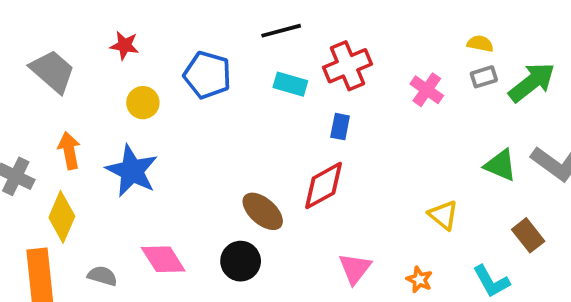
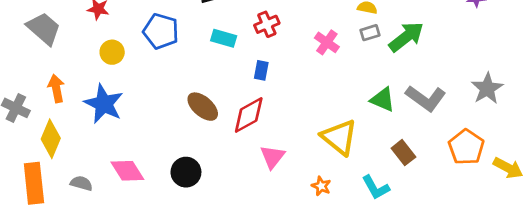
red cross: (347, 66) -> (267, 24), size x0.7
brown ellipse: (263, 211) -> (203, 107), moved
yellow triangle: (443, 215) -> (339, 137), size x1.6
pink triangle: (355, 268) -> (272, 157), moved

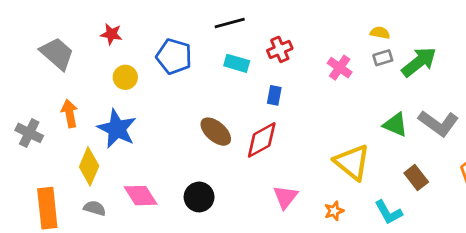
yellow diamond: (51, 139) -> (89, 166), moved
pink triangle: (272, 157) -> (285, 197), moved
orange star: (321, 186) -> (334, 211), turned 30

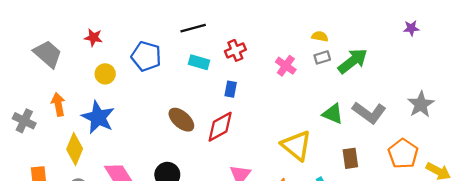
brown rectangle: (416, 177) -> (350, 158), turned 30

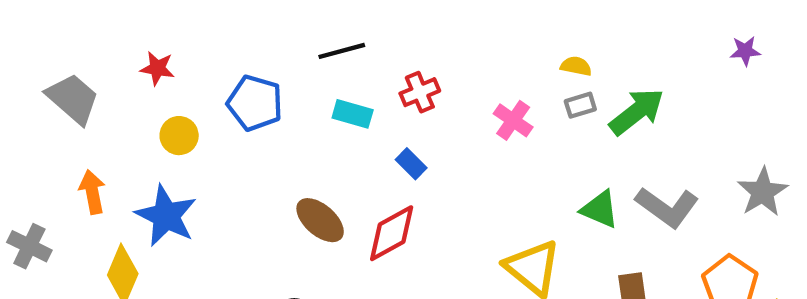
blue rectangle: (231, 89) -> (411, 164), turned -56
gray cross: (24, 121) -> (29, 246), moved

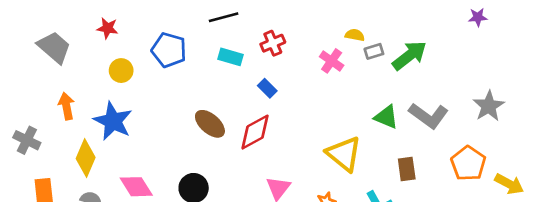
yellow semicircle: (576, 66) -> (355, 35), moved

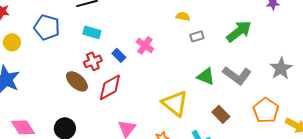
red cross: (273, 43) -> (93, 61), moved
gray rectangle: (374, 51) -> (197, 36), moved
green arrow: (409, 55) -> (239, 31), moved
pink cross: (332, 61) -> (145, 45), moved
brown rectangle: (407, 169) -> (221, 114), turned -36

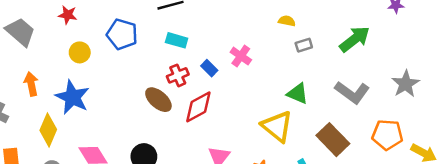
green triangle: (206, 76) -> (298, 94), moved
orange pentagon: (266, 110) -> (387, 135), turned -30
brown rectangle: (221, 114) -> (333, 140), size x1.5

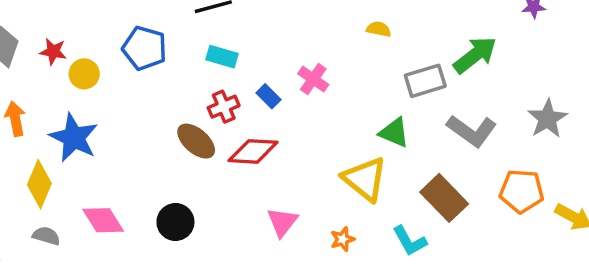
red star: (68, 15) -> (53, 52), moved
gray rectangle: (304, 45) -> (425, 81), moved, size x1.6
red diamond: (198, 107) -> (253, 151), turned 32

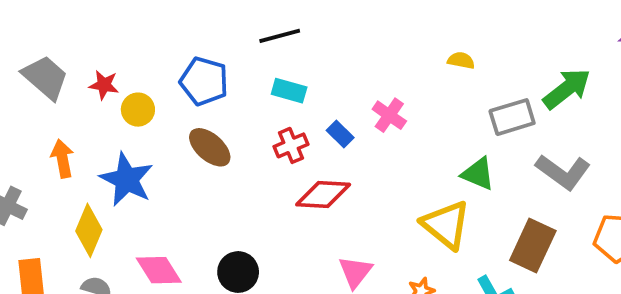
brown ellipse: (196, 141) -> (210, 147), moved
brown rectangle: (444, 198) -> (533, 246), turned 69

